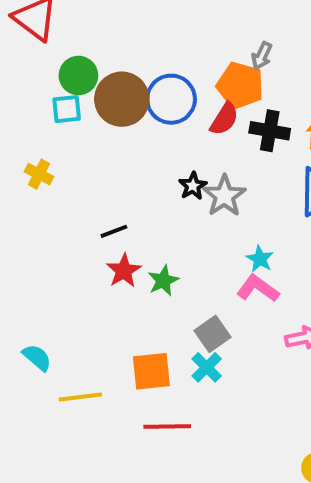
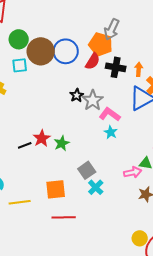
gray arrow: (262, 56) -> (112, 29), size x1.5
cyan square: (67, 109) -> (20, 65), moved
black line: (114, 231) -> (25, 145), moved
pink L-shape: (258, 288) -> (110, 114), moved
cyan cross: (207, 367) -> (96, 187), moved

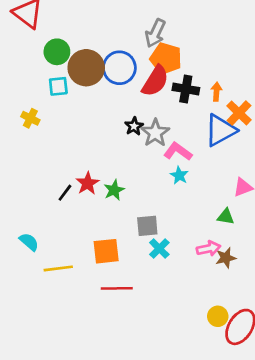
gray arrow: (112, 29) -> (155, 33), moved
red semicircle: (93, 61) -> (155, 81), size x1.4
black line: (25, 145) -> (65, 193), turned -32
gray square: (87, 170) -> (147, 226), turned 30
pink arrow: (133, 172) -> (208, 249), moved

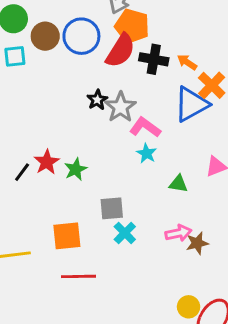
brown circle: (86, 68) -> (45, 36), size x0.7
orange arrow: (216, 92) -> (187, 62), turned -60
green triangle: (226, 217) -> (178, 184), moved

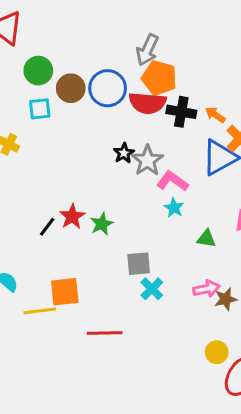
red semicircle: (120, 51) -> (147, 103), turned 63
orange square: (67, 236) -> (65, 292), moved
yellow circle: (189, 307) -> (217, 352), moved

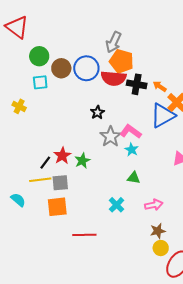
gray star: (147, 160) -> (110, 137), moved
green triangle: (206, 239) -> (134, 178), moved
gray square: (139, 264) -> (60, 183), moved
brown star: (226, 299) -> (158, 231), moved
yellow line: (40, 311) -> (40, 180), moved

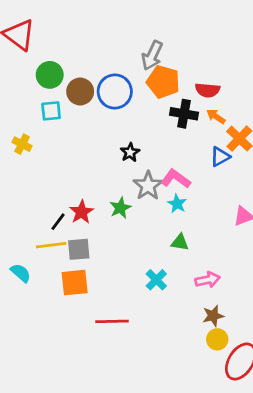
red semicircle: (114, 78) -> (208, 90), moved, size x0.7
blue triangle: (163, 115) -> (220, 157), size x0.6
green star: (82, 161) -> (120, 208), moved

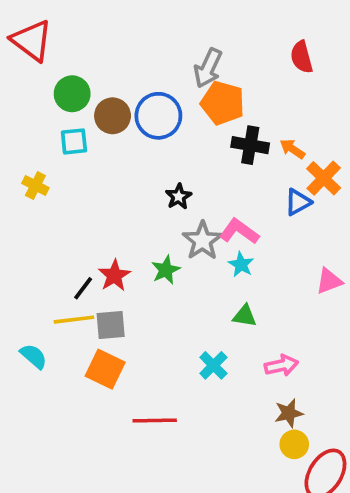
red semicircle: (208, 90) -> (302, 57), moved, turned 70
orange square: (75, 283) -> (105, 369), turned 32

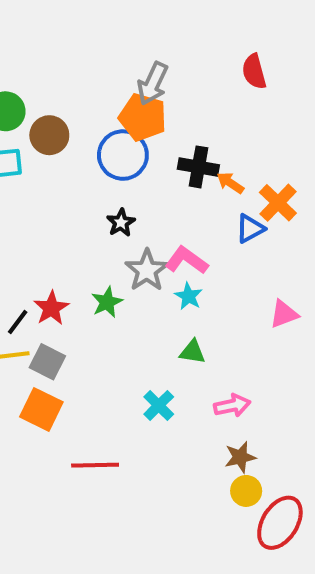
orange pentagon: (223, 103) -> (143, 117), moved
blue circle: (158, 116) -> (123, 155), moved
orange arrow: (292, 149) -> (230, 183), moved
gray square: (111, 325) -> (47, 362), turned 32

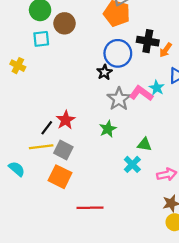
blue circle: (123, 155) -> (118, 53), moved
orange arrow: (230, 183) -> (166, 50), turned -88
cyan star: (188, 296) -> (157, 88), moved
green star: (107, 302) -> (108, 129), moved
cyan cross: (159, 405) -> (132, 164), moved

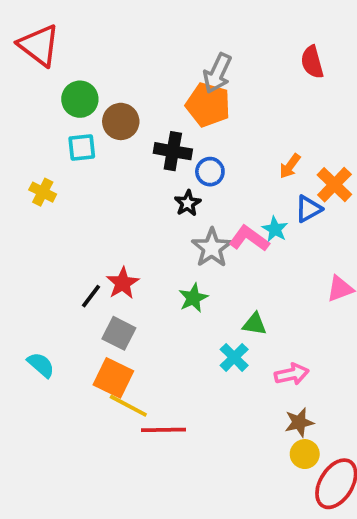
black cross: (148, 41) -> (173, 151), moved
blue circle: (118, 53) -> (210, 172), size x0.6
yellow line: (41, 147) -> (128, 406), moved, turned 35

